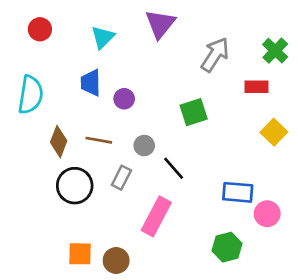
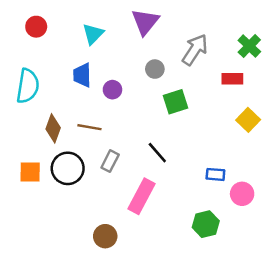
gray circle: (144, 146) -> (155, 69), moved
blue rectangle: (238, 192) -> (215, 174), size x0.7
orange square: (80, 254) -> (30, 172), moved

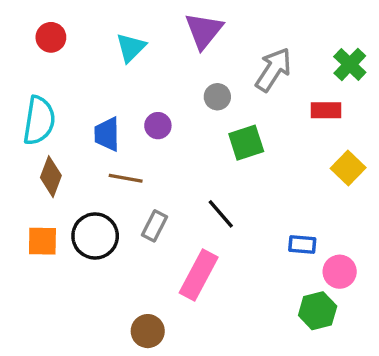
blue trapezoid: (82, 75) -> (107, 134), moved
brown diamond: (53, 128) -> (51, 177), moved
green hexagon: (206, 224) -> (318, 311), moved

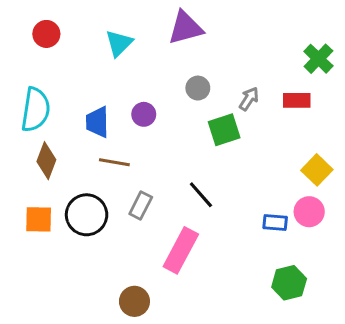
purple triangle: (204, 31) -> (185, 28), turned 36
gray arrow: (273, 70) -> (249, 99), moved, size x0.6
yellow square: (348, 168) -> (317, 170), moved
pink circle: (340, 272) -> (309, 212), moved

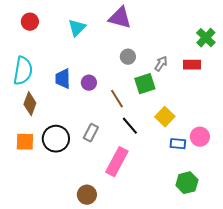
purple triangle: (185, 28) -> (120, 18), turned 30
purple circle: (144, 114) -> (89, 83), moved
brown line: (114, 162) -> (117, 99), moved, turned 48
yellow square: (317, 170) -> (165, 117), moved

